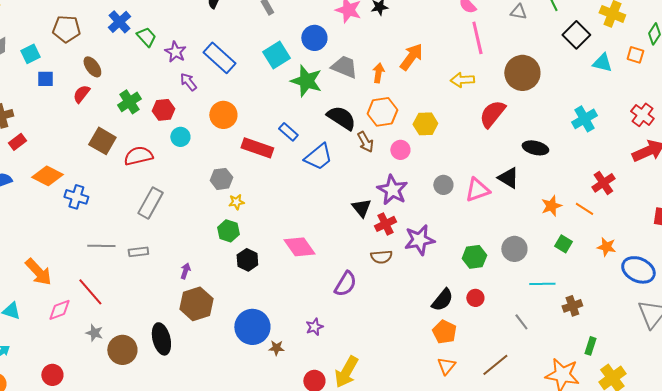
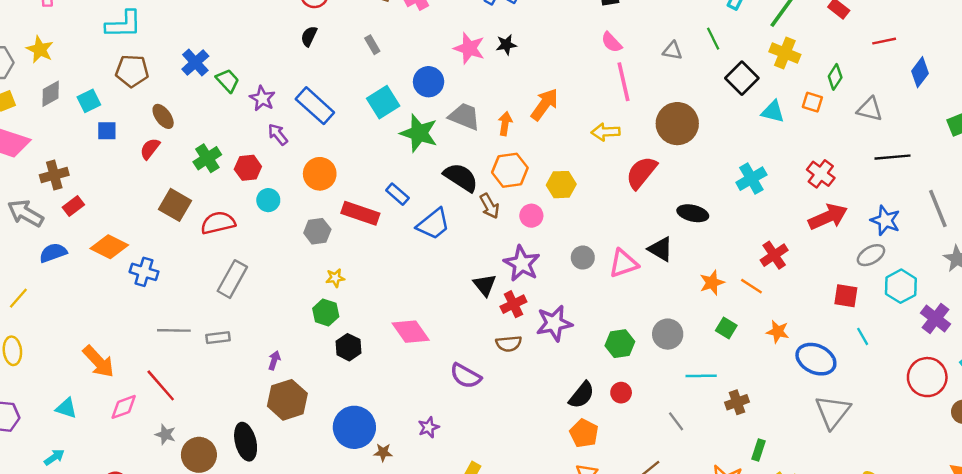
gray hexagon: (221, 179) -> (317, 231), moved
purple semicircle: (345, 284) -> (466, 376), turned 88

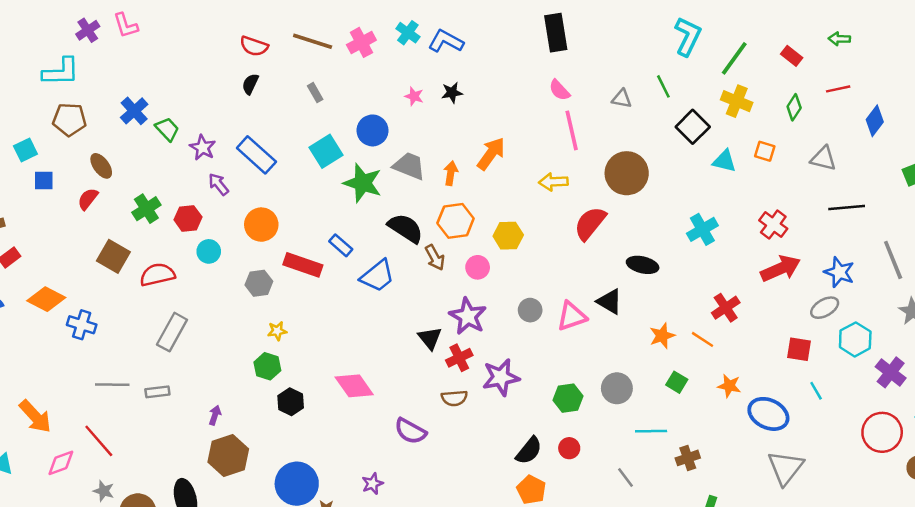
pink star: (469, 48) -> (414, 96), size x0.6
green diamond: (835, 77) -> (794, 107), moved

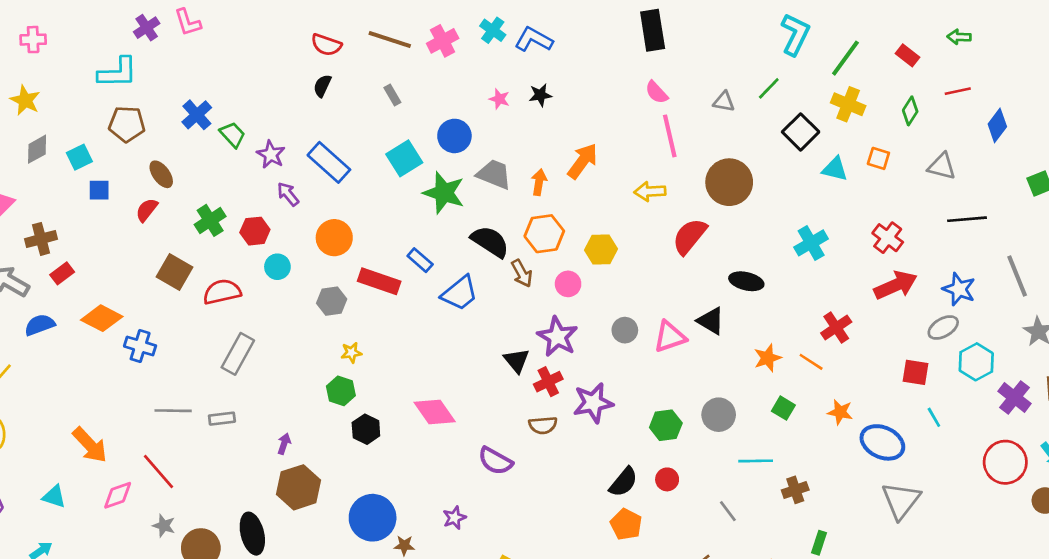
green line: (663, 86) -> (769, 88), turned 70

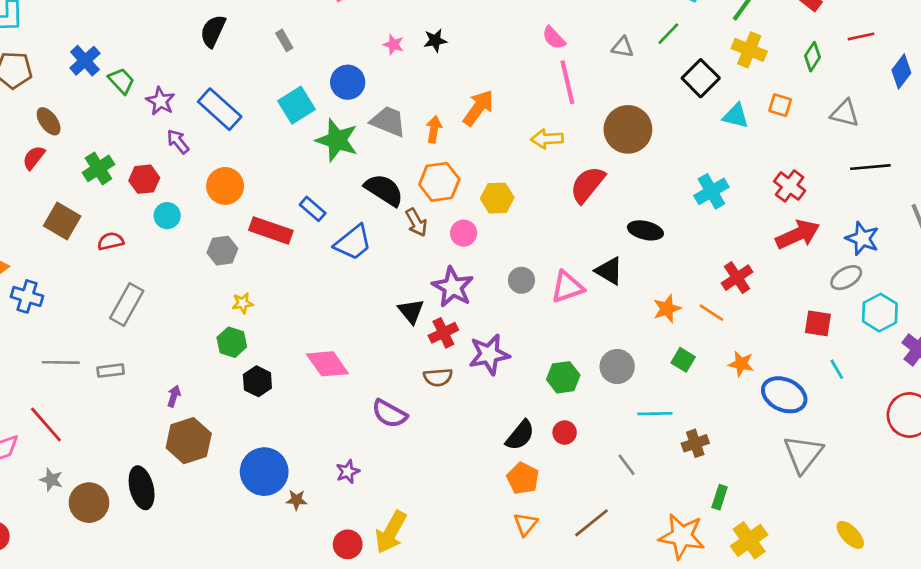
black semicircle: (322, 86) -> (213, 31), size x1.4
red semicircle: (222, 292) -> (111, 241), size x0.7

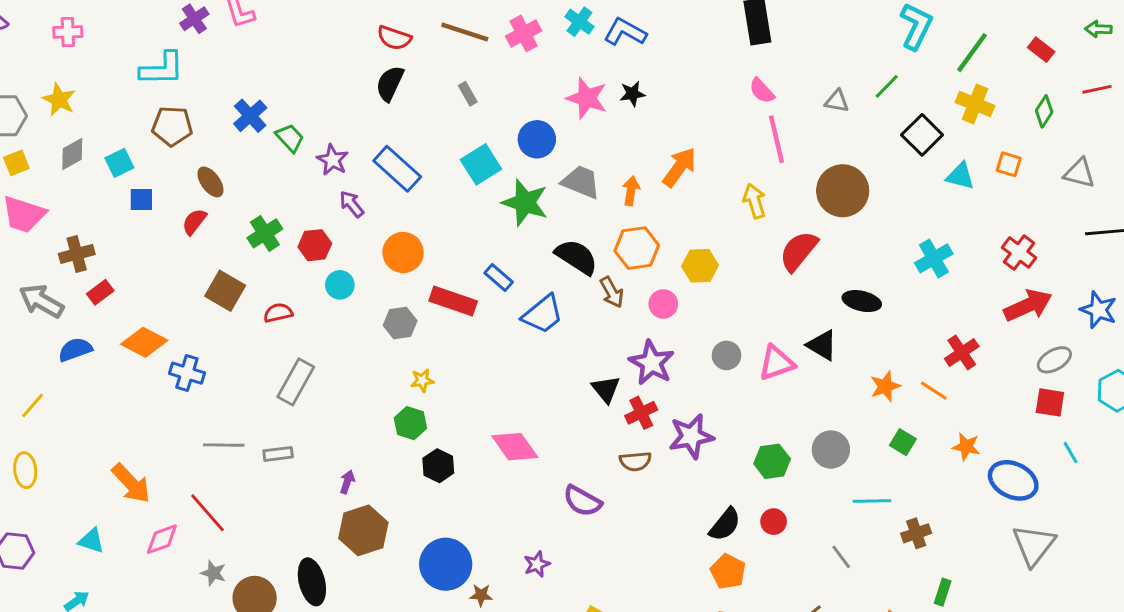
pink star: (393, 44) -> (587, 98), size x1.8
yellow arrow: (547, 139) -> (754, 201), turned 76
gray ellipse: (846, 278) -> (1054, 360), moved

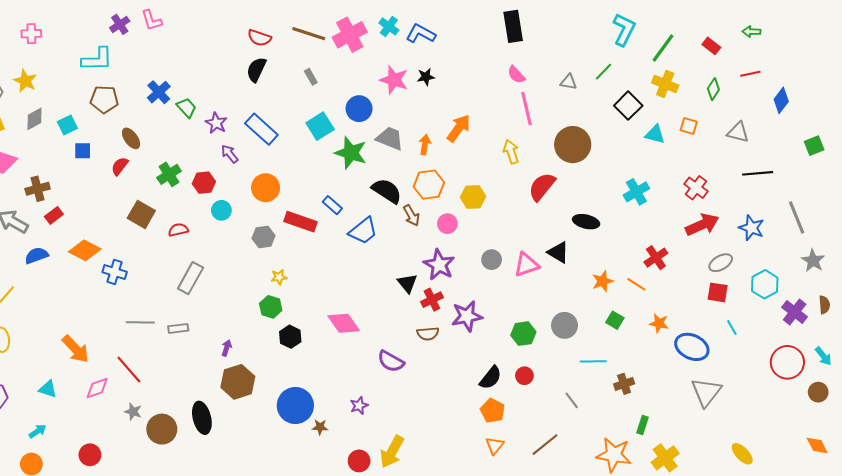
pink cross: (524, 33) -> (350, 35), size x1.4

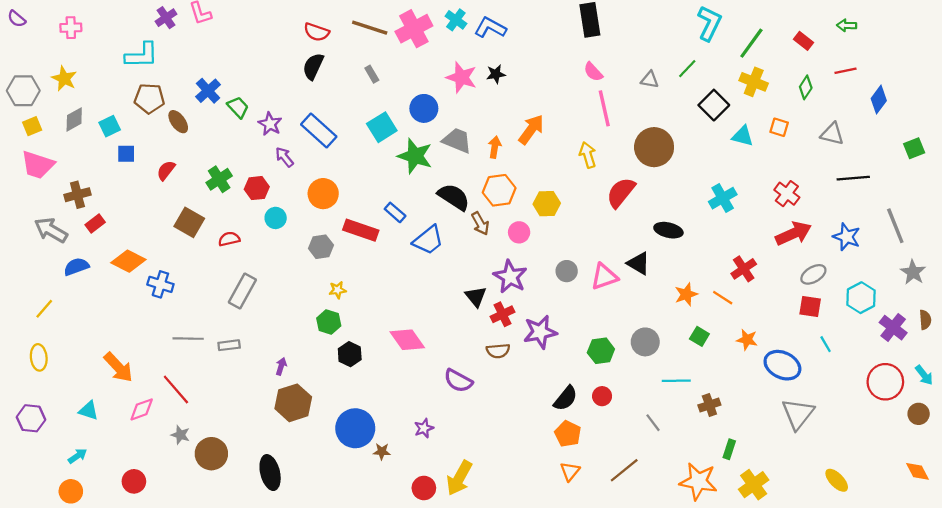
brown ellipse: (131, 138) -> (178, 122), moved
black ellipse: (202, 418) -> (270, 473), moved

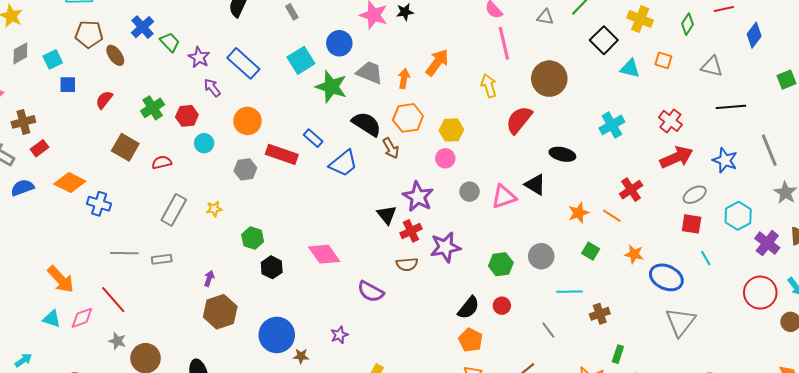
pink circle: (519, 232) -> (445, 158), moved
yellow star: (338, 290) -> (214, 209), moved
cyan triangle: (89, 411) -> (52, 319), moved

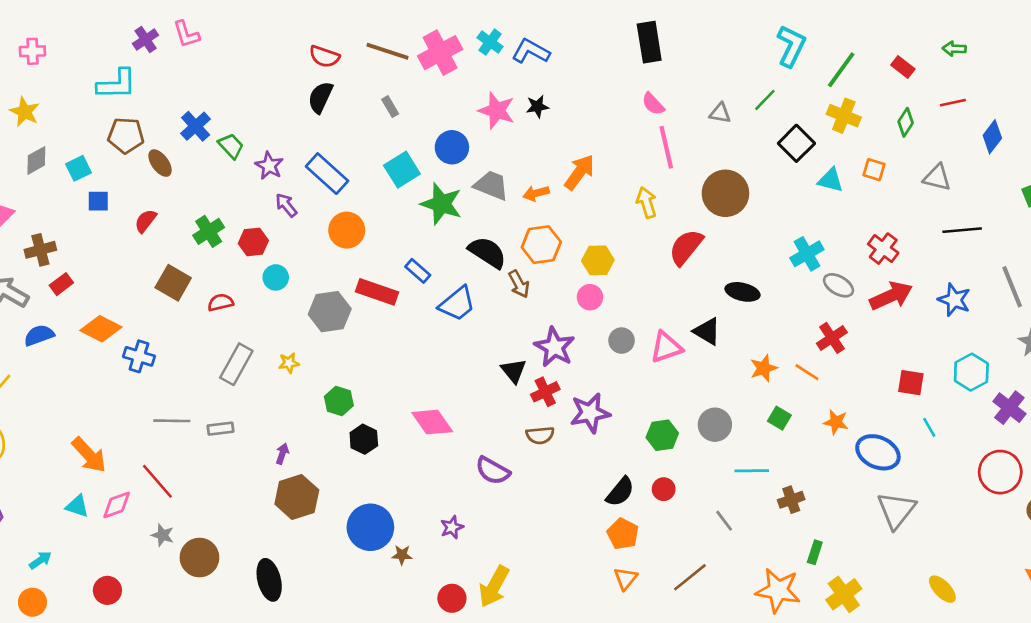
orange arrow: (404, 79) -> (536, 193), turned -114
orange circle: (247, 121) -> (347, 230), moved
gray hexagon: (245, 169) -> (330, 312), size x1.4
gray ellipse: (695, 195) -> (839, 285), moved, turned 60

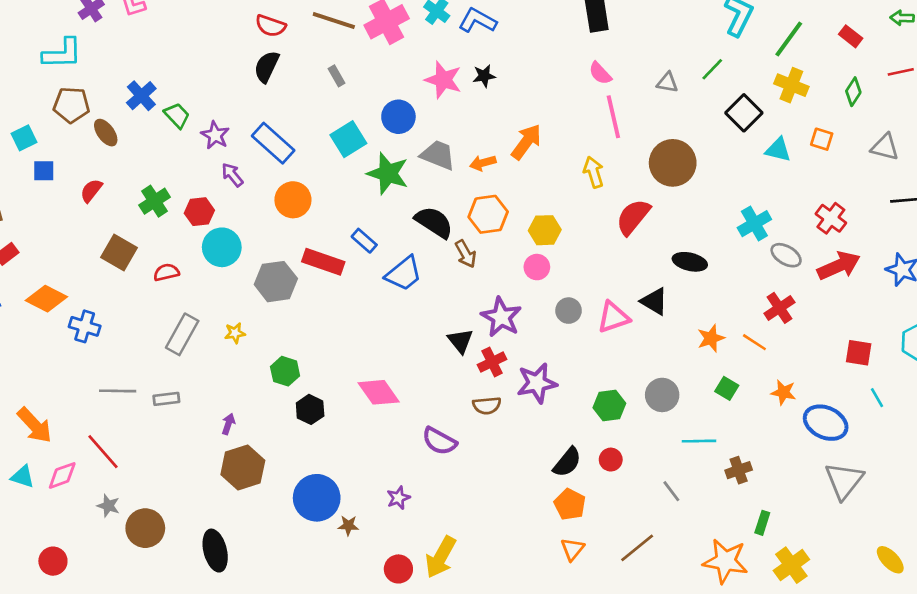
cyan circle: (276, 277) -> (222, 247), size x1.5

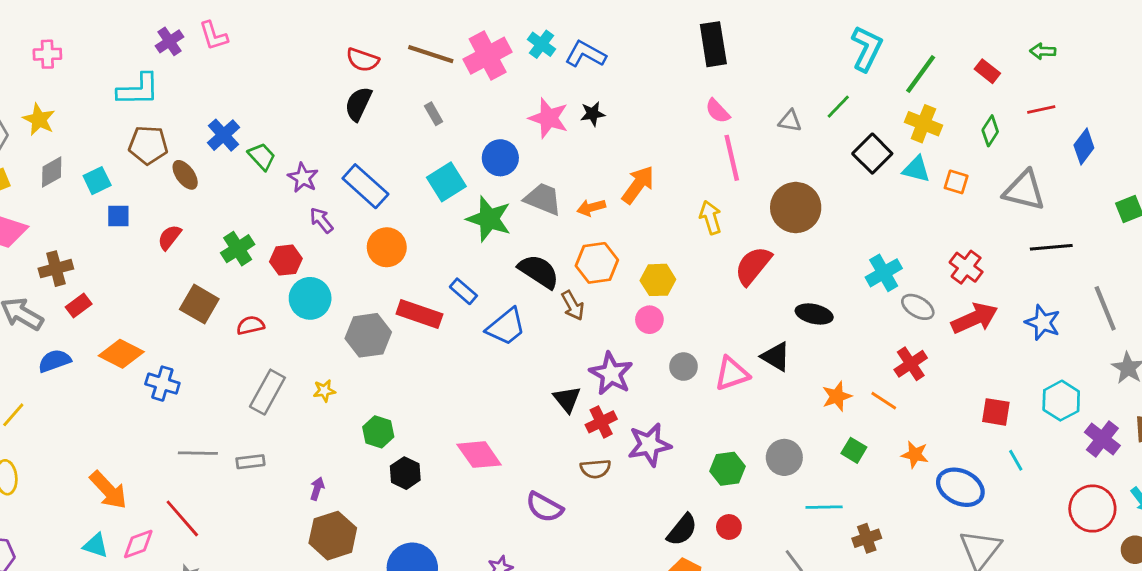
gray triangle: (885, 147) -> (1024, 190), size x1.4
cyan triangle: (778, 150) -> (916, 169), moved

